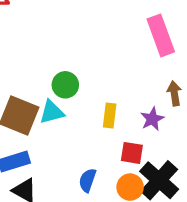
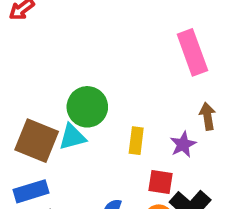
green circle: (65, 85) -> (87, 107), size x1.4

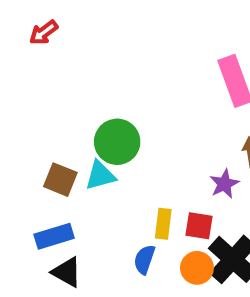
brown square: (37, 141) -> (60, 180), size x0.7
yellow rectangle: (136, 141) -> (163, 224), moved

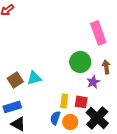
green circle: (117, 142) -> (80, 62), moved
brown square: (60, 180) -> (15, 80), turned 35
orange circle: (197, 268) -> (70, 122), moved

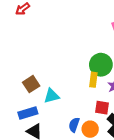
cyan triangle: (34, 78) -> (52, 96), moved
yellow rectangle: (64, 101) -> (93, 80), moved

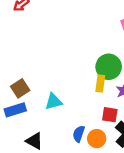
brown square: (31, 84) -> (20, 88), moved
blue rectangle: (28, 113) -> (15, 110), moved

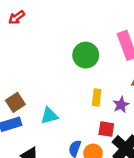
green circle: (109, 67) -> (86, 55), moved

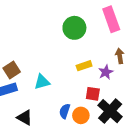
yellow rectangle: (97, 98) -> (84, 66), turned 64

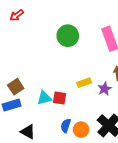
green circle: (74, 28) -> (68, 36), moved
red square: (93, 94) -> (60, 98), moved

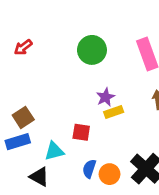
red arrow: (17, 15) -> (23, 47), moved
purple star: (105, 89) -> (105, 97), moved
cyan triangle: (44, 98) -> (54, 151), moved

